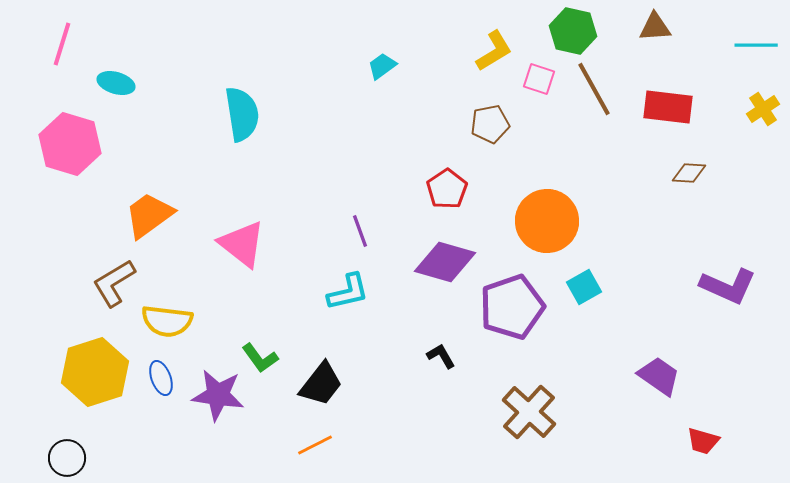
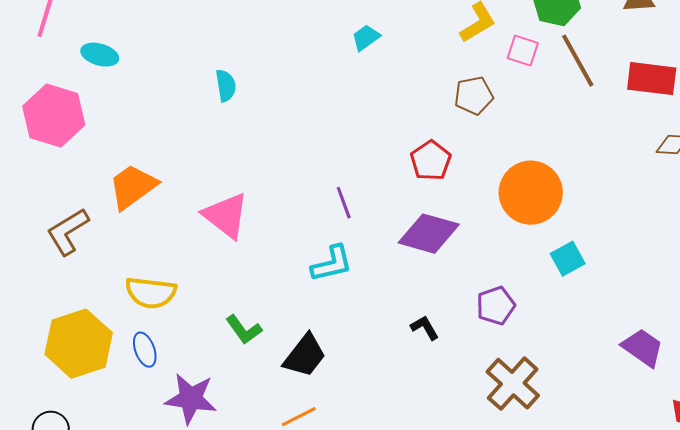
cyan semicircle: (242, 114) -> (226, 86), size x0.6
brown L-shape: (114, 283) -> (68, 232), moved
purple pentagon: (512, 307) -> (496, 306), moved, size x0.6
purple star: (218, 395) -> (191, 399), moved

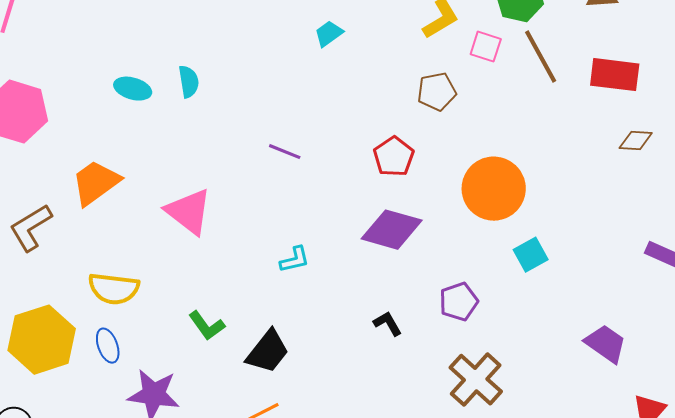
cyan ellipse: (100, 55) -> (133, 89), moved
purple line: (344, 203) -> (285, 152), moved, turned -48
cyan L-shape: (332, 264) -> (295, 260), size x0.7

